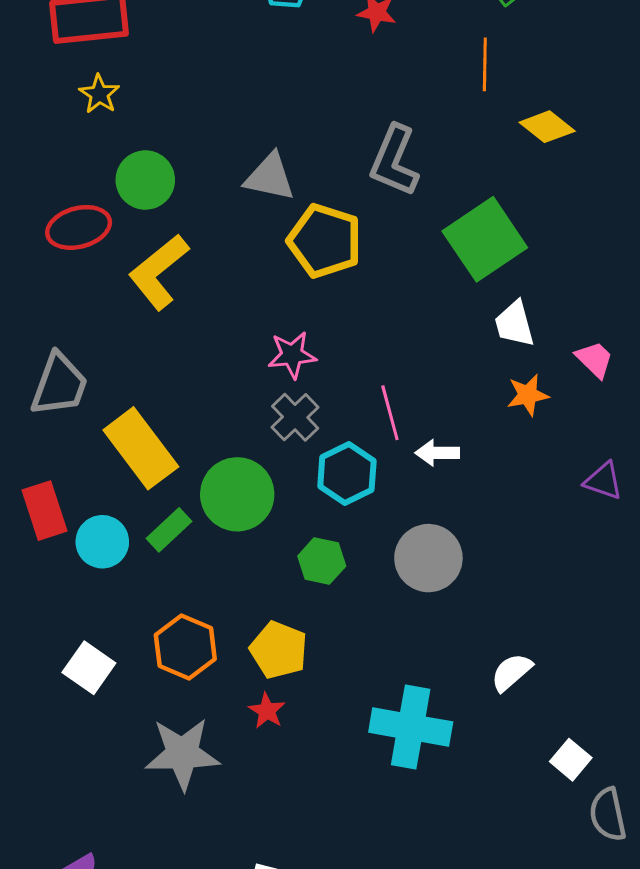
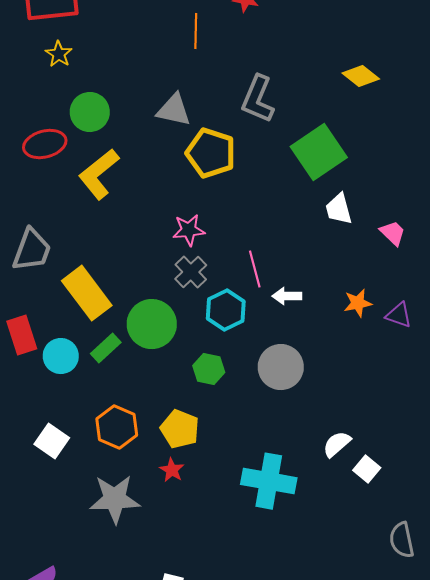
orange line: (485, 64) -> (196, 31), moved
orange star: (528, 395) -> (358, 303), moved
white square: (571, 760) -> (367, 469), moved

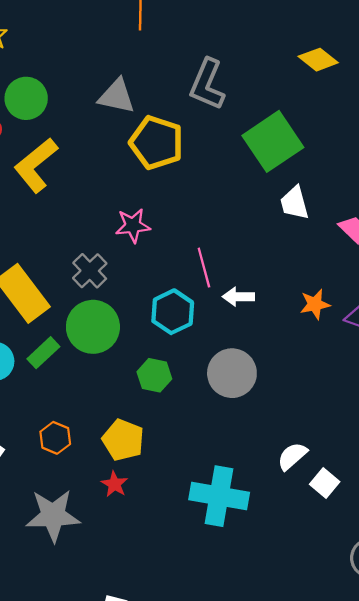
gray cross: (191, 272) -> (90, 271), moved
orange hexagon: (117, 427) -> (55, 438), size x0.7

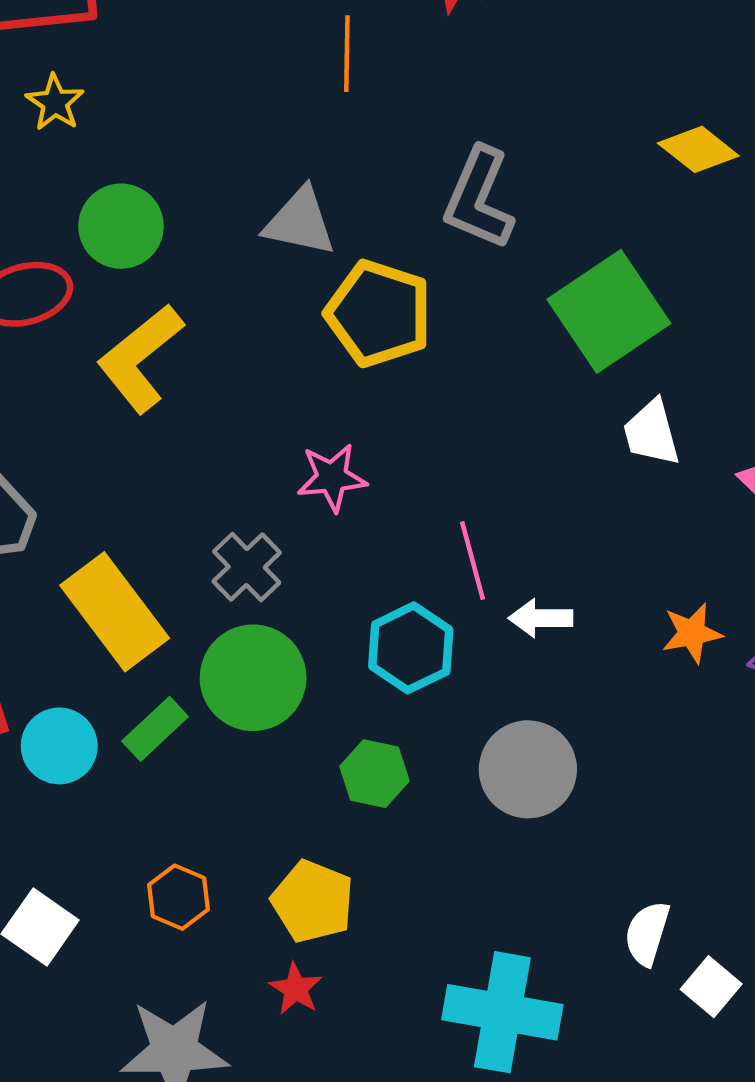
white semicircle: (292, 456) -> (647, 933), turned -32

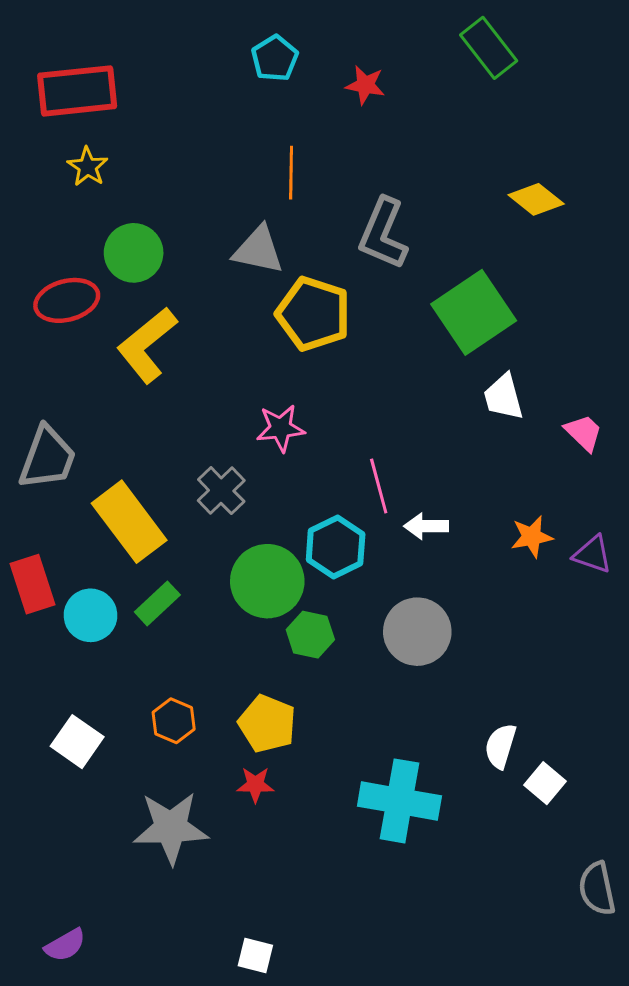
orange line: (347, 54) -> (291, 173), moved
green circle: (253, 678) -> (267, 581), moved
red star: (296, 989) -> (255, 785), turned -30

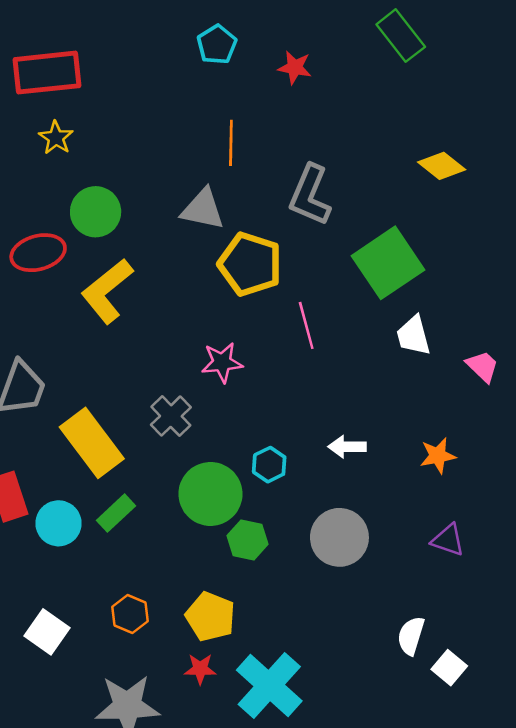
pink line: (379, 486) -> (306, 325), moved
cyan hexagon: (336, 547) -> (269, 465), size x0.7
purple triangle: (593, 554) -> (448, 540), moved
cyan cross: (399, 801) -> (269, 685), moved, turned 32

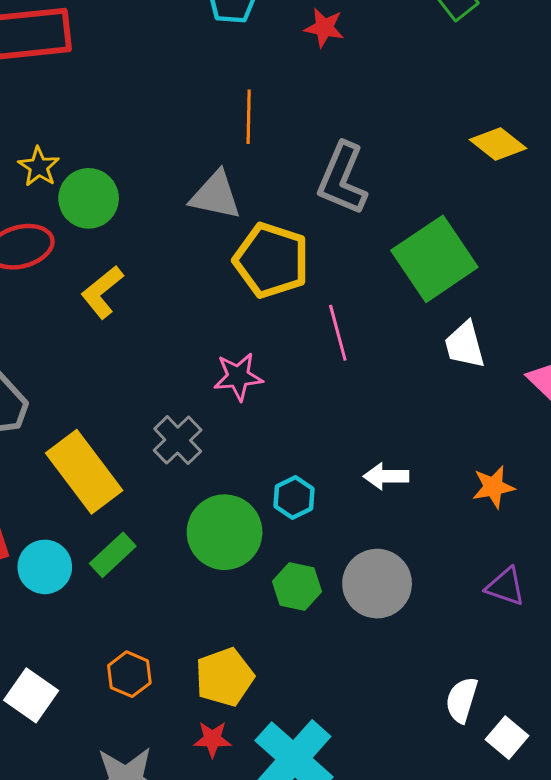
yellow star: (56, 138) -> (39, 167), moved
yellow L-shape: (107, 291) -> (102, 292), size x0.7
green hexagon: (247, 540) -> (297, 587), moved
yellow pentagon: (210, 617) -> (225, 677), turned 30

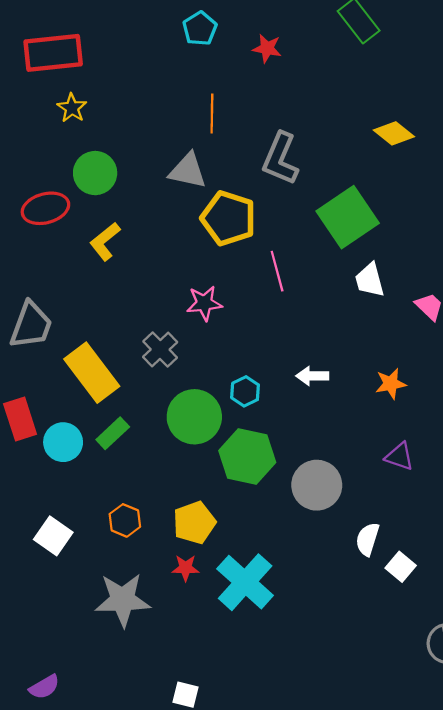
yellow star: (39, 167) -> (72, 108), moved
gray circle: (377, 584) -> (317, 485), moved
green hexagon: (297, 587) -> (247, 456), size x1.6

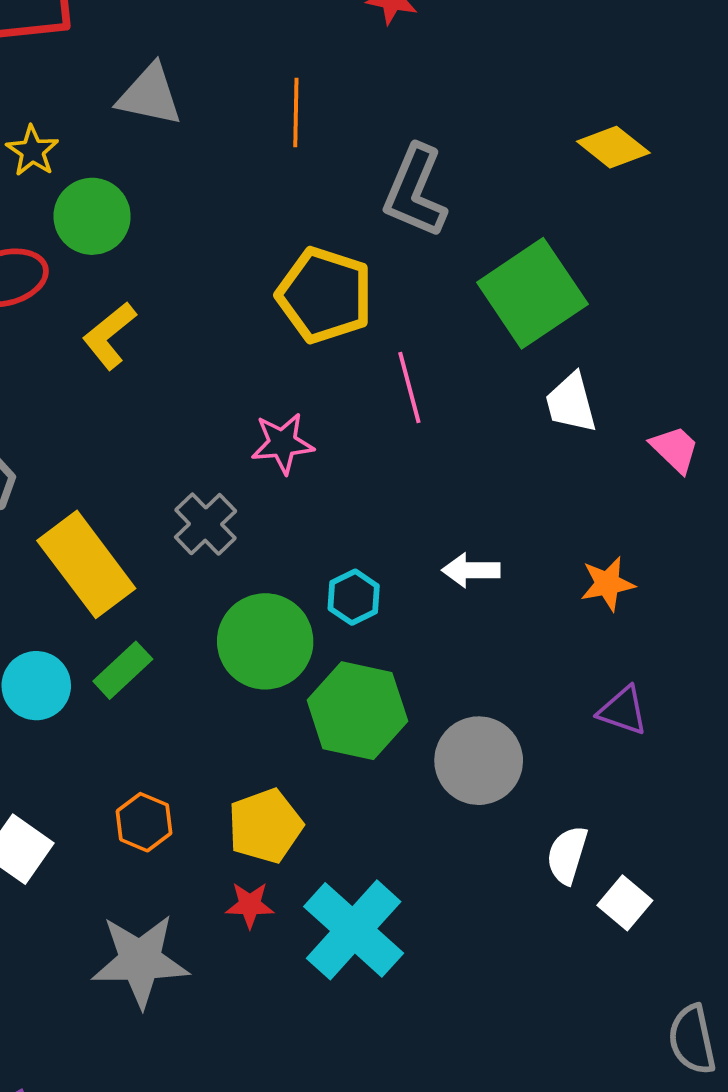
yellow star: (72, 108) -> (32, 151), moved
gray triangle: (188, 171) -> (150, 95), moved

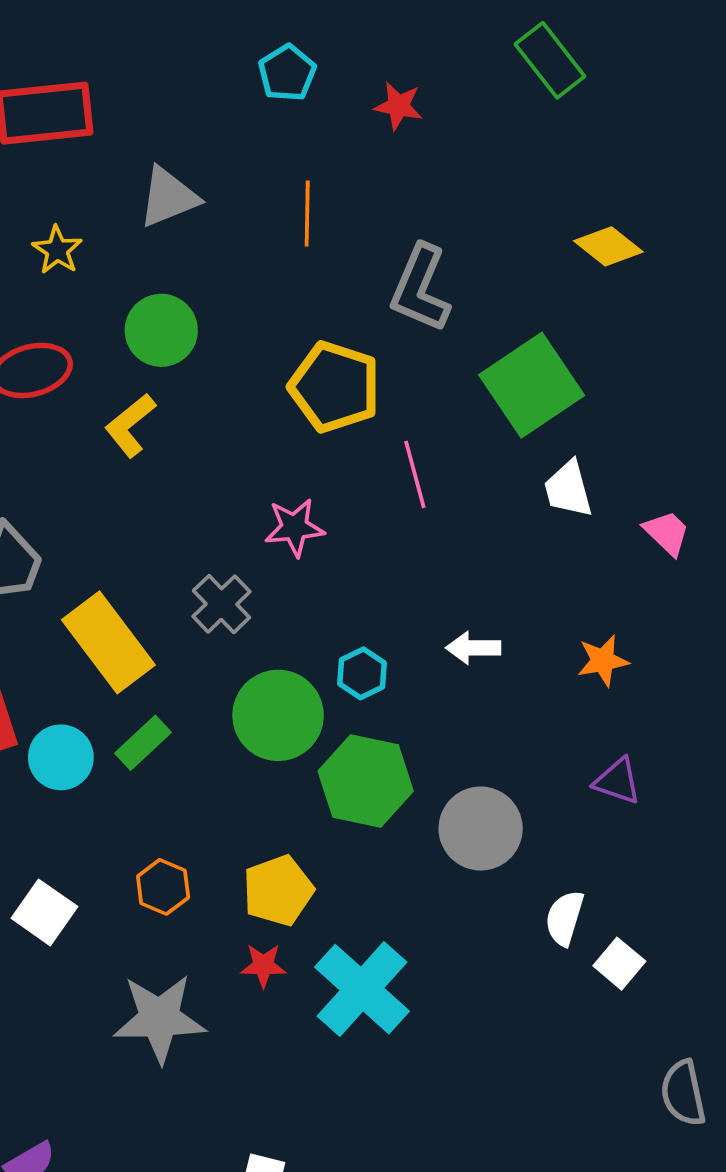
gray triangle: (150, 95) -> (169, 197), turned -34
green circle: (92, 216) -> (161, 330), moved

